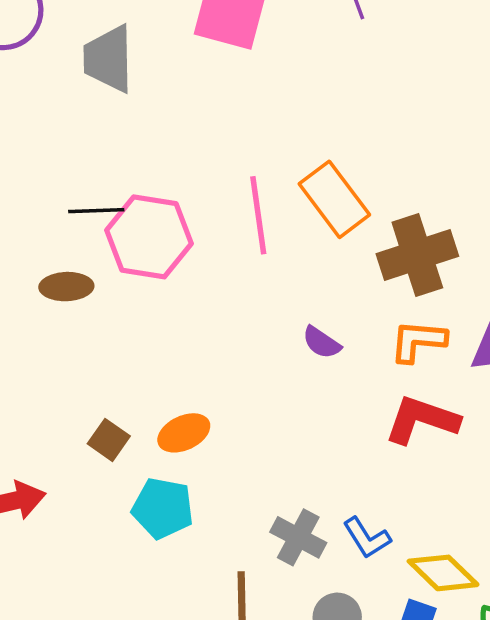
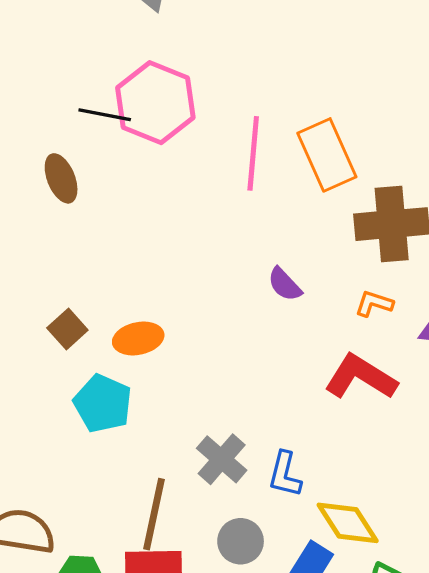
pink hexagon: (149, 237) -> (155, 103), moved
brown ellipse: (66, 287) -> (61, 178), turned 57
orange L-shape: (418, 341) -> (374, 304), size x0.7
blue L-shape: (367, 538) -> (285, 474), turned 33

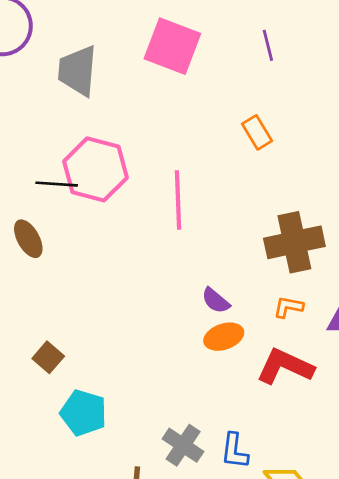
orange rectangle: (327, 155) -> (257, 132), moved, size x0.6
orange ellipse: (138, 338) -> (224, 337), moved

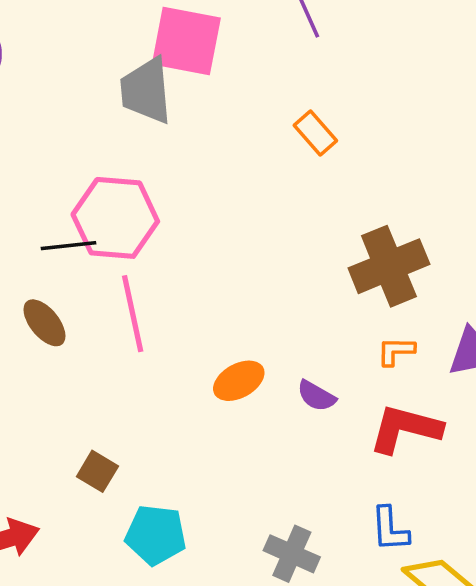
gray trapezoid: (78, 71) -> (146, 91), moved
pink line: (178, 200) -> (133, 314), moved
purple semicircle: (216, 301) -> (316, 396), moved
orange ellipse: (224, 337) -> (239, 381), moved
blue L-shape: (235, 451) -> (390, 529), moved

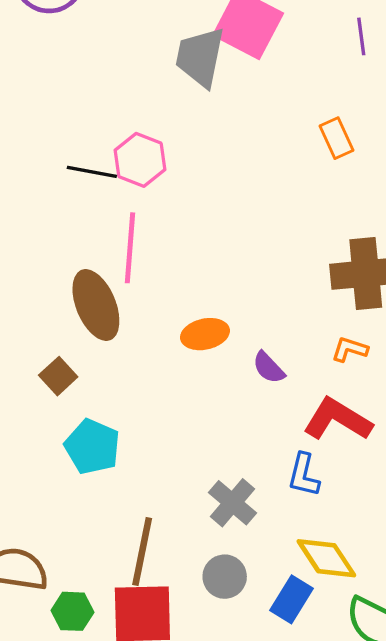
pink hexagon: (115, 218) -> (140, 160), size x0.7
brown ellipse: (44, 323) -> (96, 305), moved, size x1.5
blue L-shape: (390, 529) -> (304, 475), moved
gray cross: (292, 554) -> (232, 503), moved

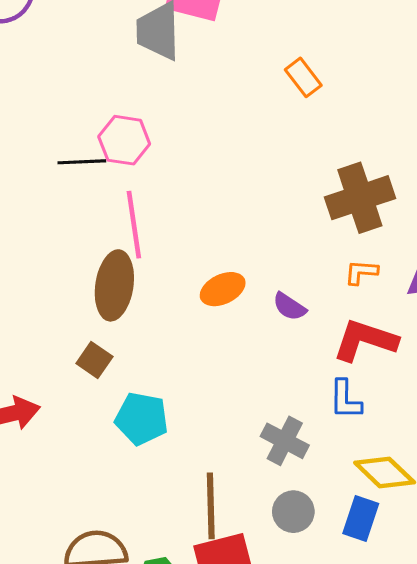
brown ellipse: (96, 305) -> (114, 285), turned 44

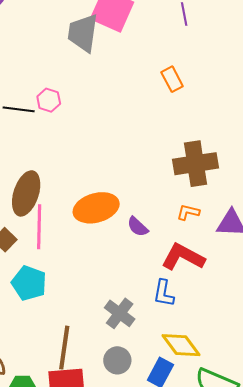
pink hexagon: (124, 140) -> (49, 100), size x0.7
pink line: (134, 225) -> (39, 227), moved
orange ellipse: (223, 289) -> (96, 208), size x1.5

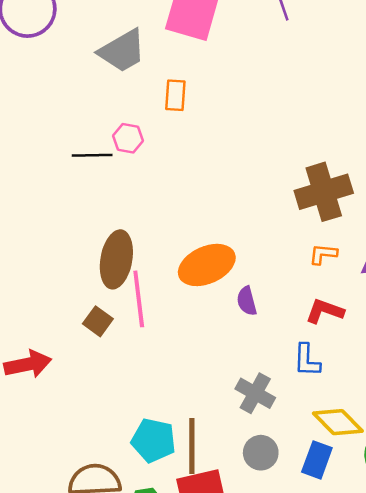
gray trapezoid: (83, 33) -> (122, 51), moved, turned -120
orange rectangle: (172, 79) -> (175, 95), moved, turned 40
purple semicircle: (138, 227) -> (247, 301), moved, turned 40
red L-shape: (183, 257) -> (325, 311), size x0.7
cyan pentagon: (29, 283) -> (153, 440), moved

